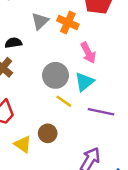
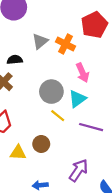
yellow triangle: (23, 144) -> (18, 153), turned -35

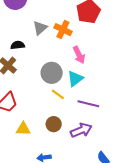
brown circle: (41, 144) -> (54, 124), moved
purple arrow: (79, 170) -> (81, 130), moved, turned 35

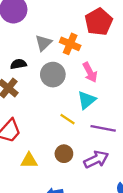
gray circle: (52, 73) -> (53, 75), moved

